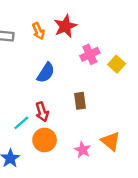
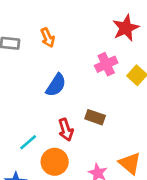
red star: (65, 26) -> (126, 28), moved
brown rectangle: (80, 101) -> (95, 117), turned -63
red arrow: (42, 112) -> (66, 130), moved

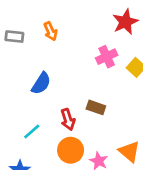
blue semicircle: (56, 85) -> (41, 83), moved
orange circle: (55, 162) -> (71, 150), moved

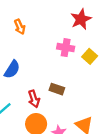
pink cross: (107, 57) -> (66, 48), turned 35

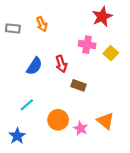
red arrow: (34, 99) -> (61, 64), moved

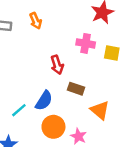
yellow square: (111, 53) -> (112, 53), turned -32
blue semicircle: (34, 66) -> (44, 101), moved
orange triangle: (105, 121) -> (100, 110), moved

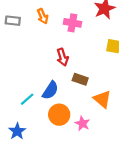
pink cross: (86, 43) -> (72, 23), moved

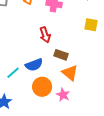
blue semicircle: (50, 90) -> (34, 65), turned 36
orange triangle: (102, 99) -> (70, 73), moved

